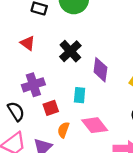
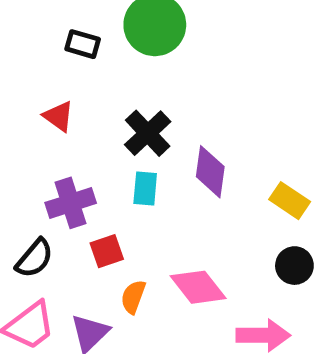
cyan rectangle: (80, 95) -> (145, 189), moved
black semicircle: (16, 111) -> (34, 258), turned 72

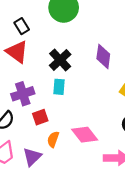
black rectangle: (83, 44) -> (22, 26), moved, turned 42
red triangle: (59, 116) -> (17, 52), size x1.5
purple diamond: (210, 172) -> (103, 56), moved

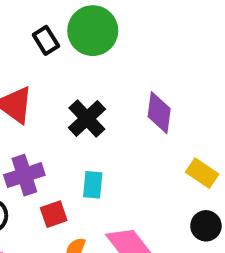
black rectangle: (22, 26) -> (46, 40), moved
cyan rectangle: (59, 87) -> (93, 185), moved

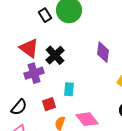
black cross: (87, 118) -> (55, 55), moved
purple cross: (24, 175) -> (34, 73), moved

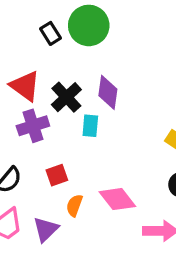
purple diamond: (103, 52) -> (108, 92), moved
cyan rectangle: (69, 89) -> (90, 126), moved

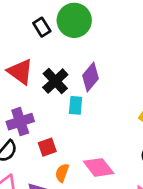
purple diamond: (108, 92) -> (90, 77), turned 32
purple cross: (33, 126) -> (20, 122), moved

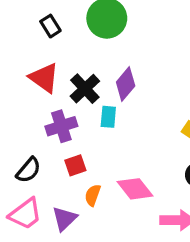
black rectangle: (42, 27) -> (50, 26), moved
purple cross: (20, 122) -> (61, 126), moved

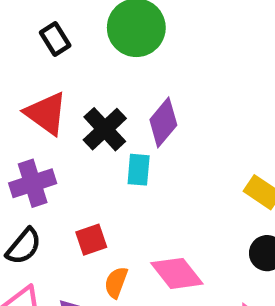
purple cross: (61, 126) -> (33, 183), moved

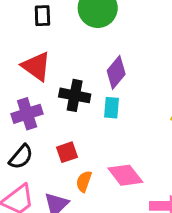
black rectangle: (55, 39) -> (42, 16), turned 30
black cross: (105, 129) -> (75, 95), moved, turned -36
cyan rectangle: (139, 170) -> (111, 108), moved

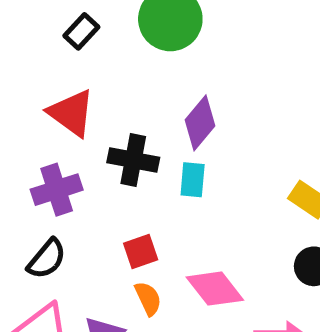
black rectangle: (42, 16) -> (81, 31), turned 45
red square: (67, 152) -> (141, 251), moved
orange semicircle: (84, 181) -> (148, 298), turned 135

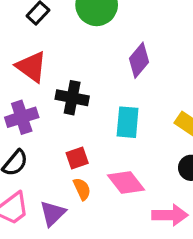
purple diamond: (200, 123) -> (139, 60), moved
cyan rectangle: (193, 180) -> (128, 122), moved, size x1.4

